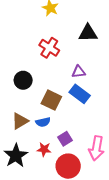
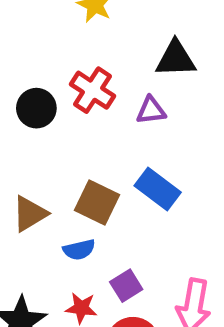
purple triangle: (79, 72) -> (151, 110), moved
black circle: (23, 80) -> (36, 108), moved
brown triangle: (20, 121) -> (30, 214), moved

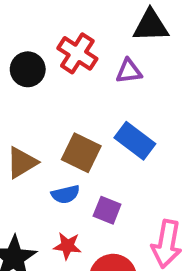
purple square: (126, 286) -> (107, 210), moved, turned -36

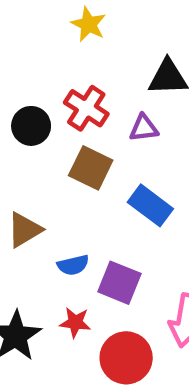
brown square: (81, 153) -> (91, 168), moved
purple square: (107, 210) -> (119, 283), size x1.4

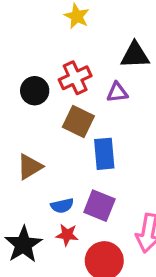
red cross: (86, 108) -> (75, 78), turned 32
blue rectangle: (150, 205) -> (104, 154), moved, turned 48
blue semicircle: (73, 265) -> (62, 206), moved

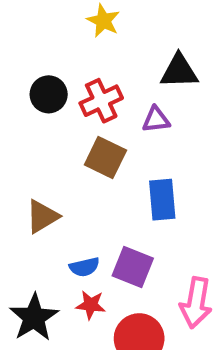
black circle: (35, 91) -> (49, 94), moved
blue rectangle: (104, 154) -> (162, 200), moved

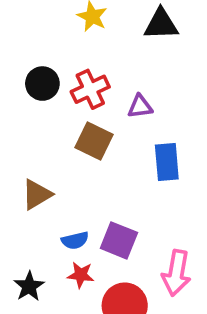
black triangle: (179, 71) -> (161, 24), moved
blue rectangle: (162, 200) -> (167, 162), moved
black star: (34, 317) -> (29, 286), size x0.7

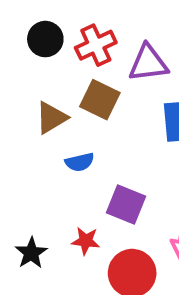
purple triangle: (140, 106) -> (148, 63), size x1.5
brown triangle: (37, 195) -> (51, 118), moved
blue semicircle: (75, 240) -> (80, 162), moved

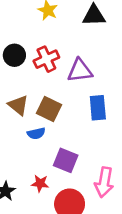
brown square: (100, 100) -> (49, 109), moved
brown triangle: (51, 118) -> (18, 105), turned -50

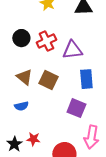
blue semicircle: (36, 133) -> (21, 106), moved
purple square: (66, 160) -> (76, 108), moved
red star: (40, 183) -> (33, 139), moved

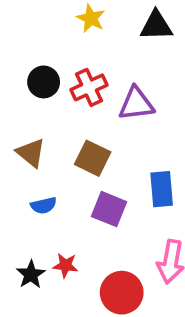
brown triangle: (24, 77) -> (31, 153), moved
blue rectangle: (86, 79) -> (162, 189), moved
purple square: (76, 108) -> (109, 209), moved

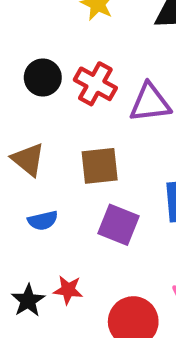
red cross: (89, 87) -> (95, 84), turned -36
brown square: (93, 158) -> (100, 166), turned -32

